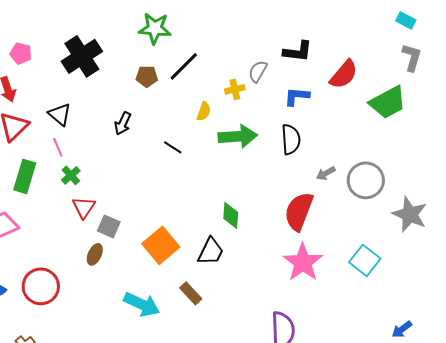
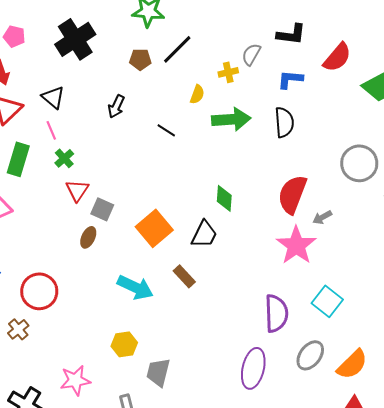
gray arrow: (326, 173) -> (322, 217), moved
cyan square: (365, 260) -> (327, 301), moved
red circle: (41, 286) -> (39, 291), moved

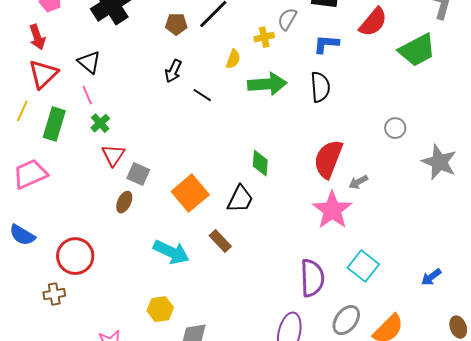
black arrow: (116, 106) -> (173, 71), moved
gray circle: (359, 163) -> (395, 128), size x0.6
brown cross: (18, 329) -> (54, 294), turned 30

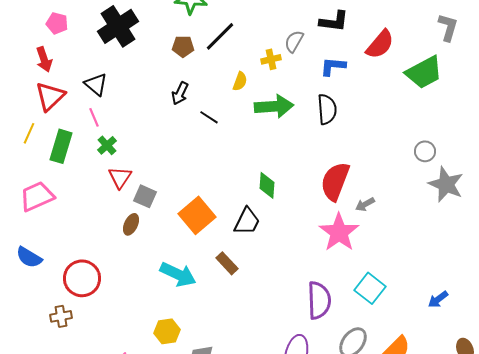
gray circle: (395, 128) -> (425, 151), moved

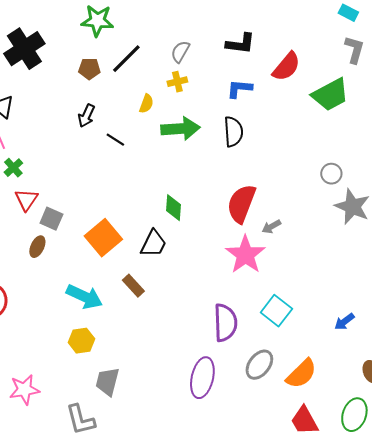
gray semicircle: (294, 41) -> (180, 52), moved
yellow hexagon: (167, 331) -> (81, 341), moved

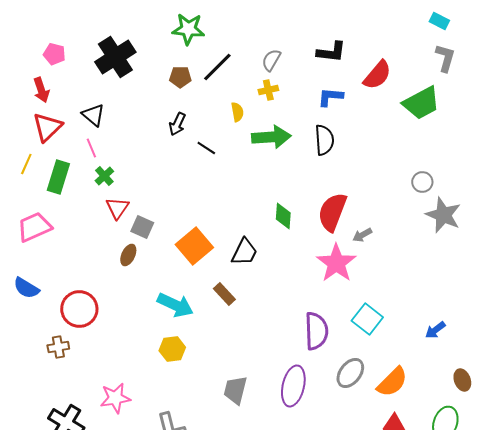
yellow semicircle: (146, 104) -> (237, 112), turned -30
green diamond: (173, 208) -> (283, 216), moved
gray trapezoid: (107, 382) -> (235, 390), moved

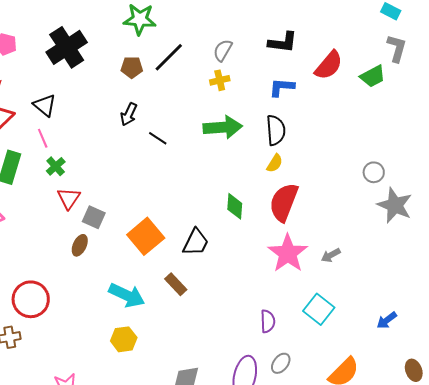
green trapezoid: (421, 103) -> (373, 76), moved, size x0.7
yellow semicircle: (237, 112) -> (275, 163), moved, turned 42
gray arrow: (362, 235) -> (331, 255), moved
purple semicircle: (316, 331) -> (268, 321), size x0.6
gray ellipse: (350, 373) -> (281, 363), moved, size x0.7

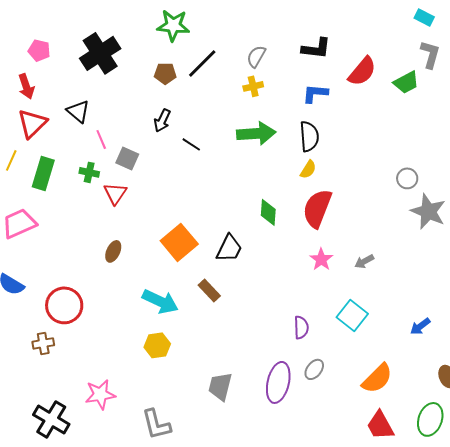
pink line: (43, 138) -> (101, 139), moved
green cross: (56, 166) -> (89, 172), turned -36
red triangle: (69, 198) -> (115, 193), moved
gray square: (94, 217) -> (127, 158), moved
pink star: (288, 253) -> (321, 259), size x0.6

